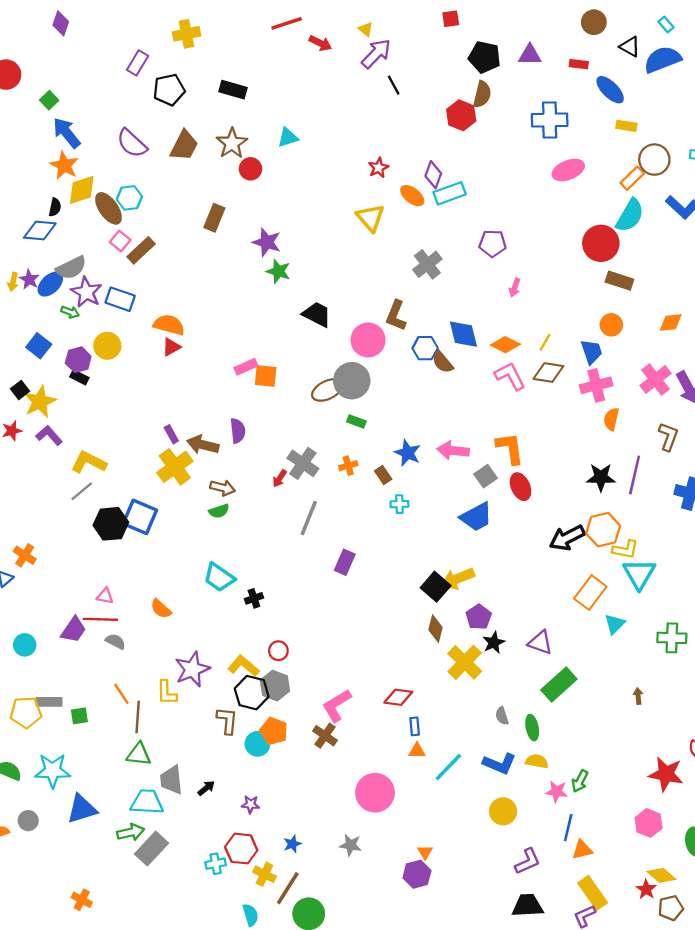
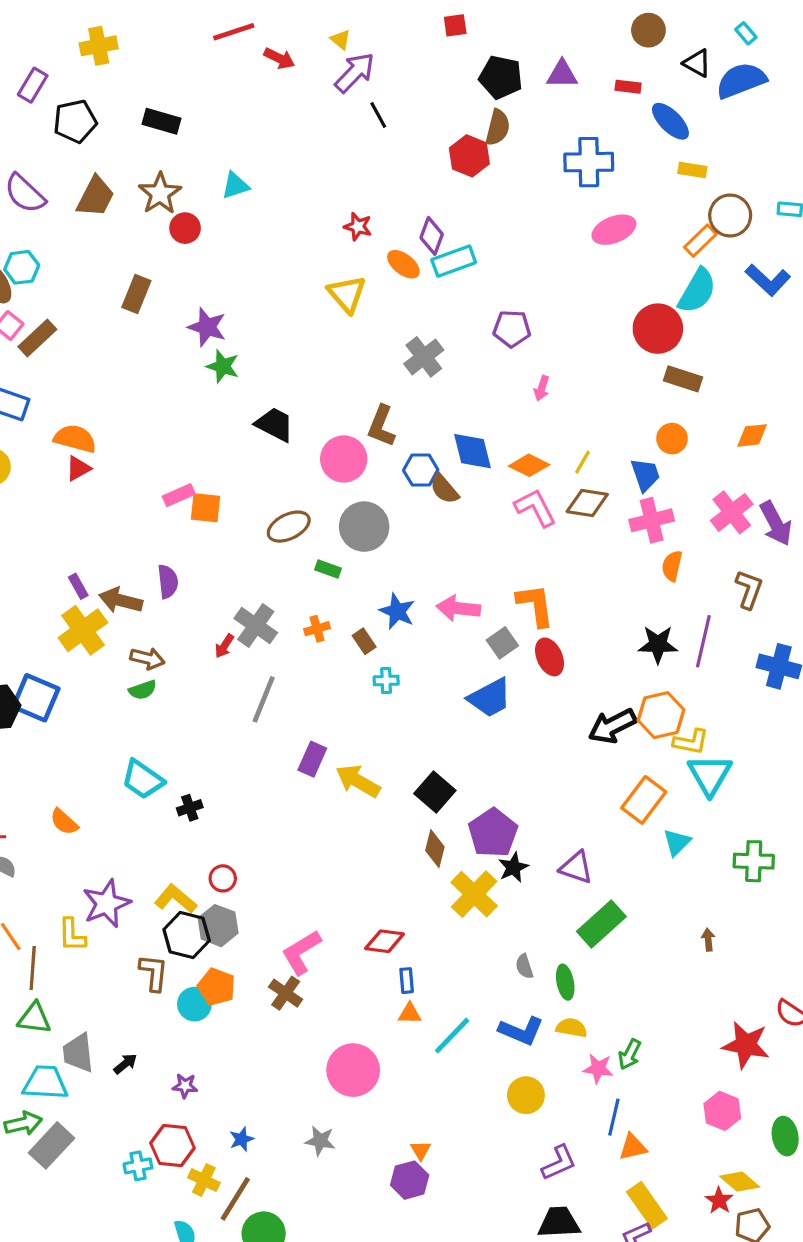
red star: (379, 168) -> (358, 226), turned -30
gray circle: (352, 381) -> (364, 527), moved
yellow arrow: (458, 579) -> (358, 781), moved, turned 52
purple pentagon: (479, 617) -> (493, 833), size x1.4

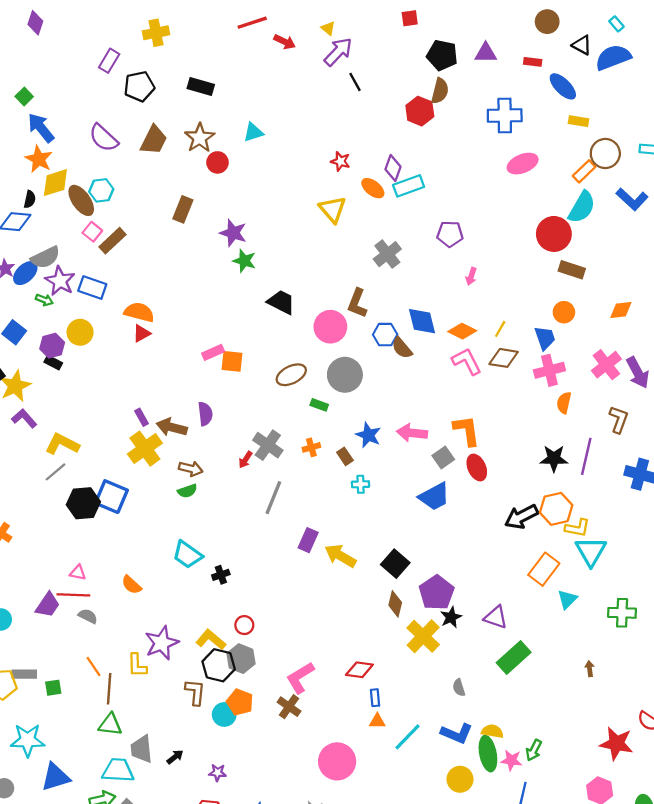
green ellipse: (565, 982) -> (488, 754), moved, size x1.4

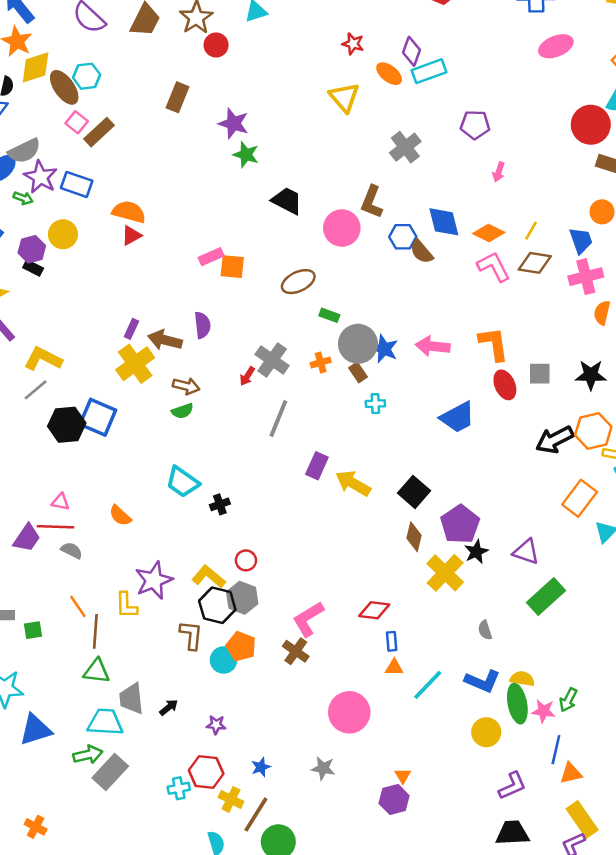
gray circle: (345, 375) -> (358, 344), moved
purple rectangle: (142, 417) -> (131, 329), turned 54
gray square: (443, 457) -> (540, 374), moved, turned 35

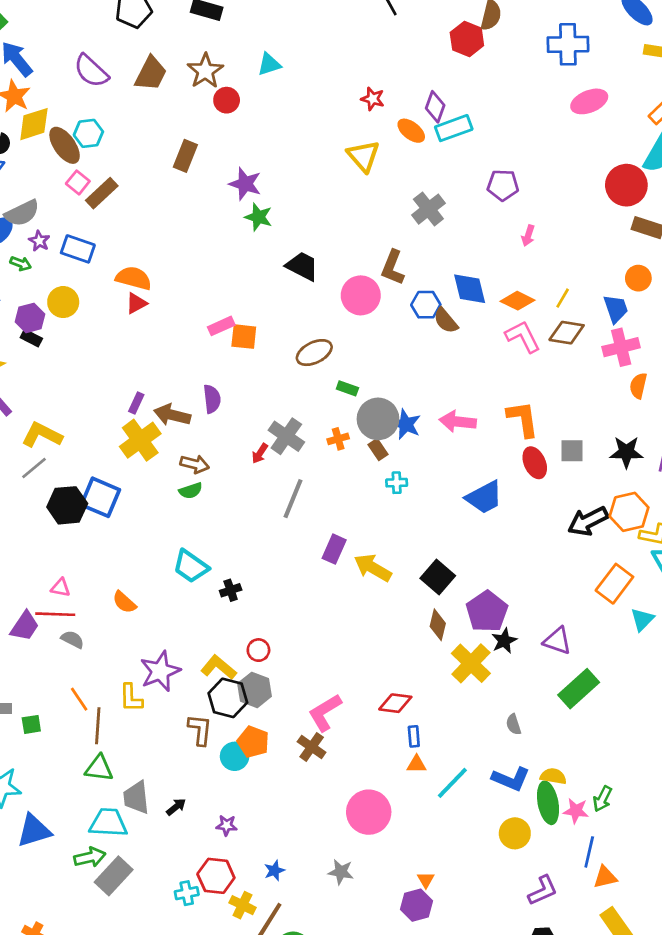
purple star: (41, 177) -> (39, 241), size x0.6

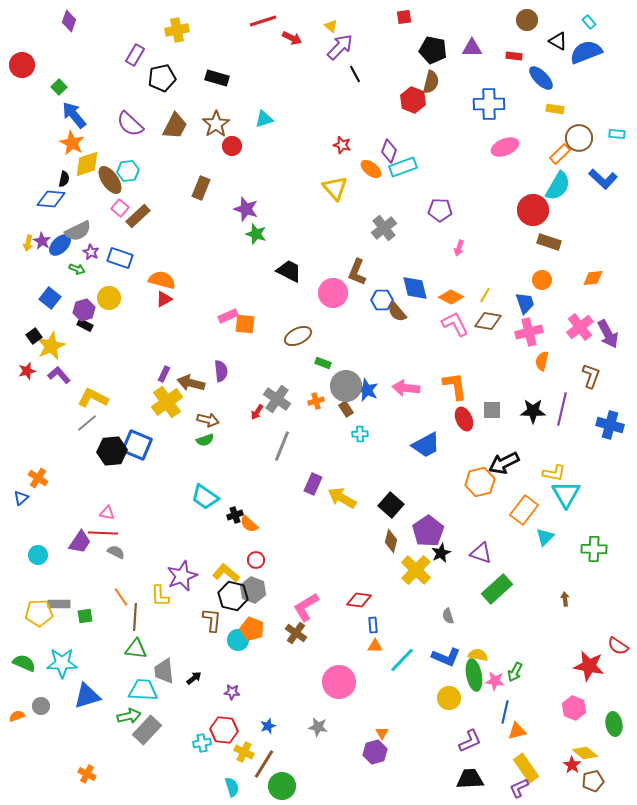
orange hexagon: (629, 512) -> (480, 482), moved
orange semicircle: (124, 602) -> (249, 524), moved

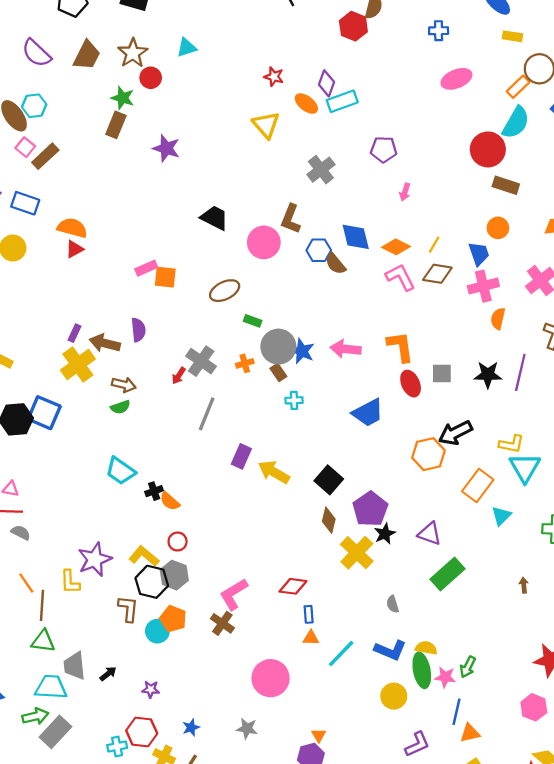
blue cross: (489, 104) -> (439, 31), size x0.6
green star: (256, 234) -> (123, 98), moved

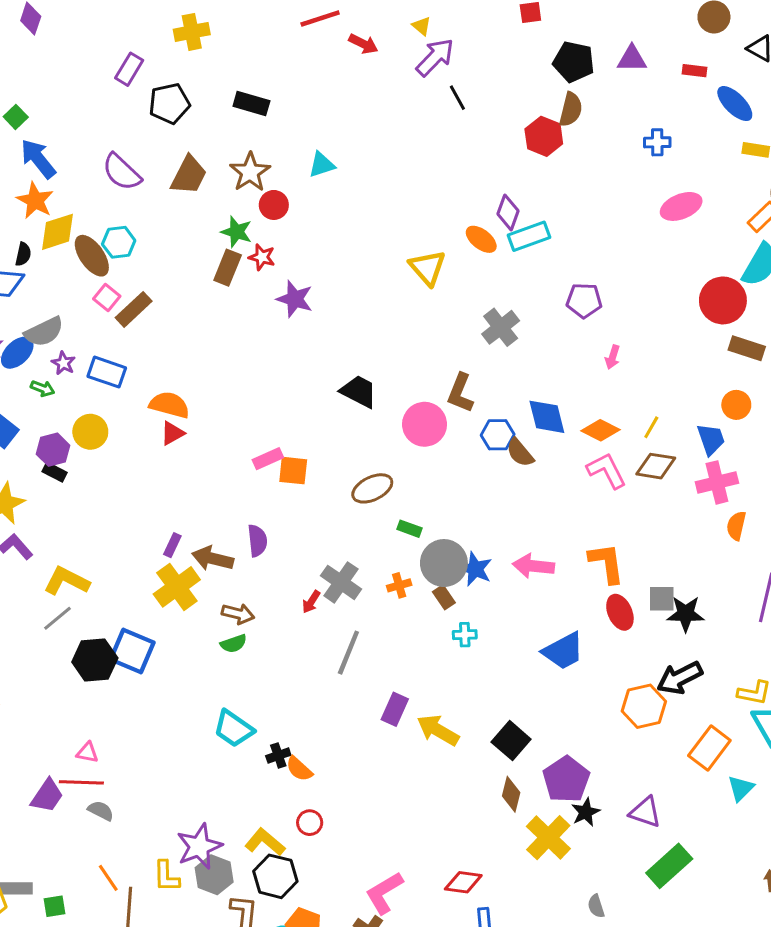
red star: (274, 77) -> (262, 257), moved
black star: (488, 375) -> (686, 614), moved
gray hexagon: (174, 575) -> (214, 875), moved

